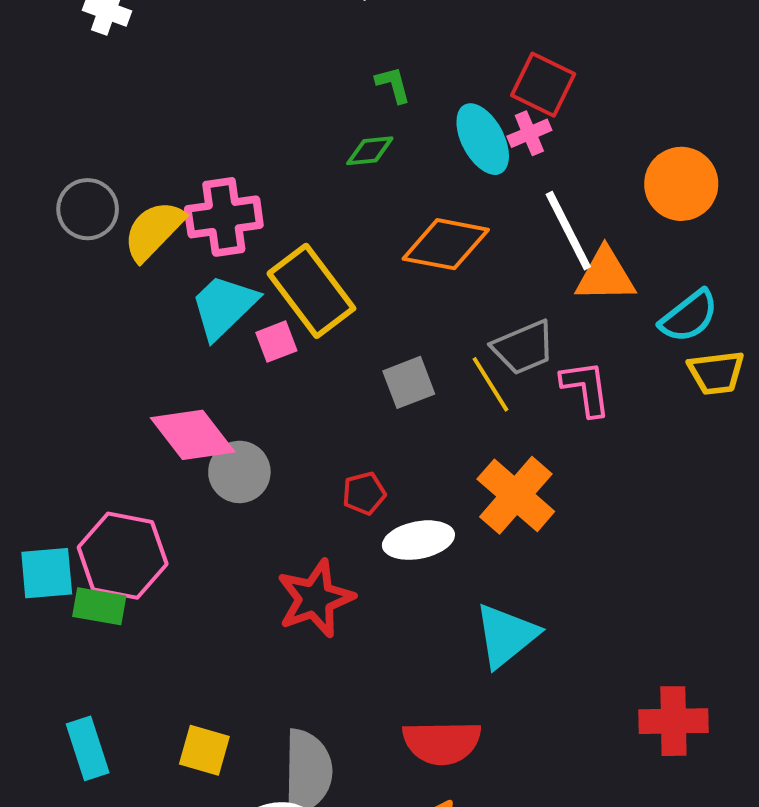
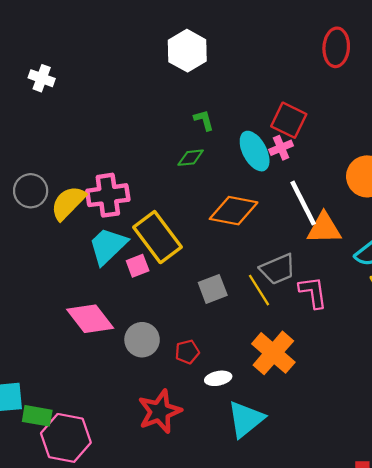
gray circle: (239, 472) -> (142, 340), moved
white ellipse: (418, 540) -> (218, 378), size x0.7
pink hexagon: (123, 556) -> (66, 438), moved
cyan triangle: (506, 635) -> (246, 419), moved

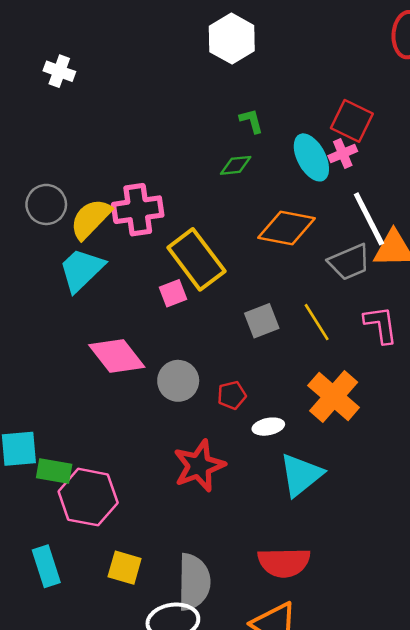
cyan trapezoid: (108, 246) -> (82, 270), moved
gray trapezoid: (278, 269) -> (349, 262), moved

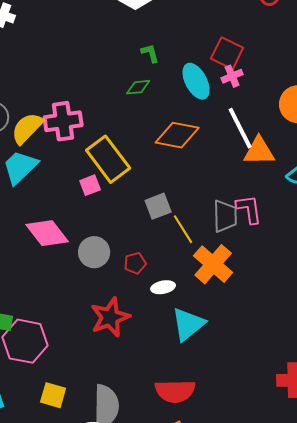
pink cross: (343, 154) -> (232, 76), moved
gray trapezoid: (349, 262) -> (225, 216), moved, turned -68
yellow line: (317, 322) -> (183, 229), moved

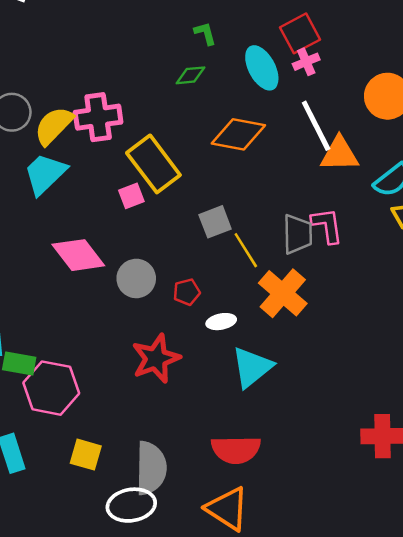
red square: (227, 53) -> (300, 33), turned 36

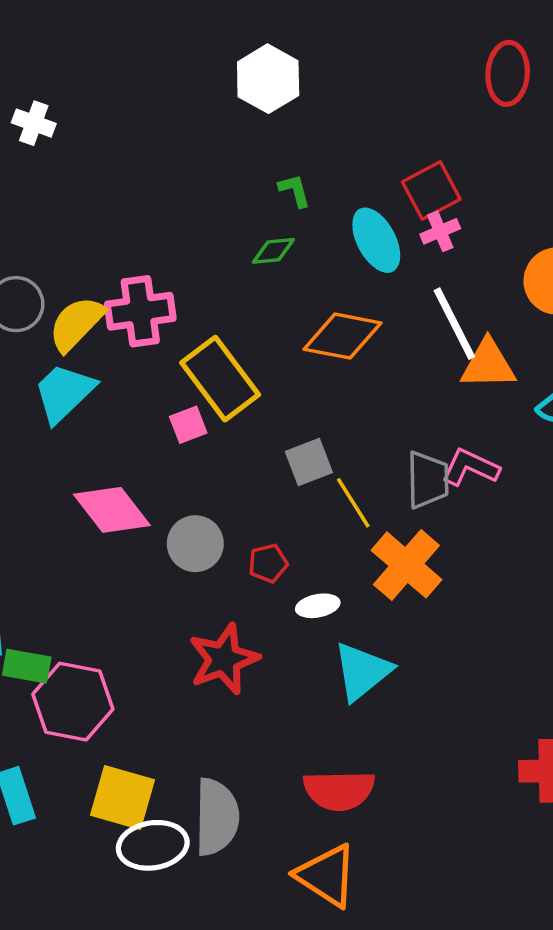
pink L-shape: (327, 226) -> (470, 467), turned -57
yellow square: (86, 455) -> (123, 797), size x1.4
white ellipse: (131, 505) -> (153, 845), moved

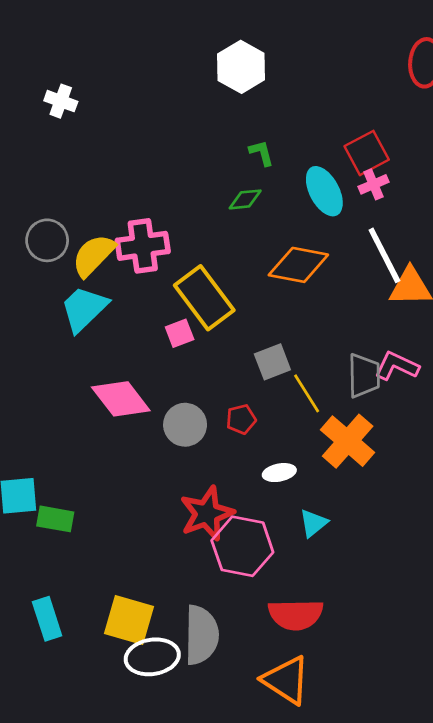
red pentagon: (268, 563) -> (241, 419), moved
cyan triangle: (362, 671) -> (313, 523), size x0.6
pink hexagon: (73, 702) -> (242, 546), moved

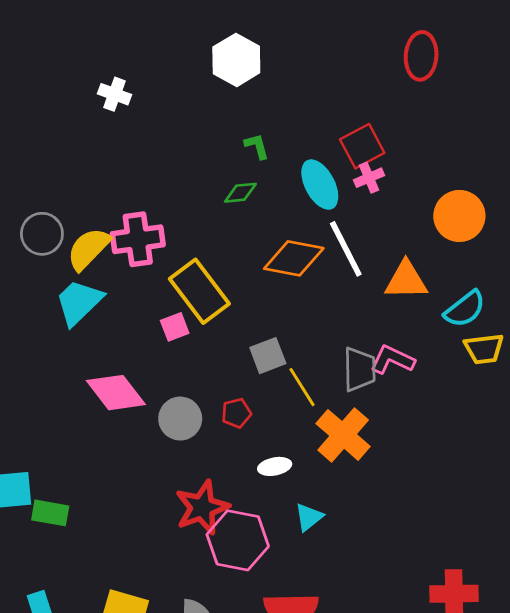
white cross: (61, 101) -> (114, 94), moved
white line: (384, 255) -> (346, 249), moved

